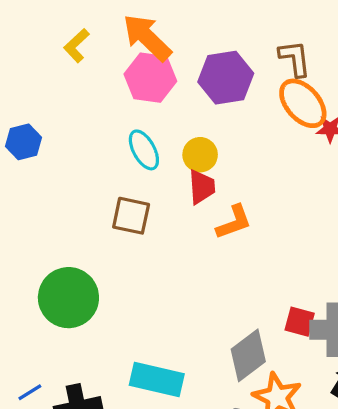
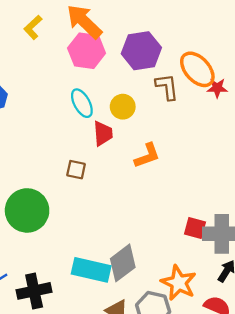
brown L-shape: (295, 58) -> (167, 87), moved
red trapezoid: (202, 187) -> (103, 133), moved
brown square: (131, 216) -> (76, 170), moved, size x0.7
gray diamond: (248, 355) -> (123, 263), moved

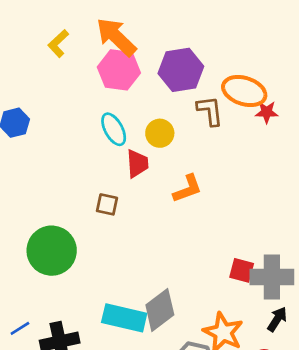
orange ellipse: (197, 69) -> (244, 91), turned -30

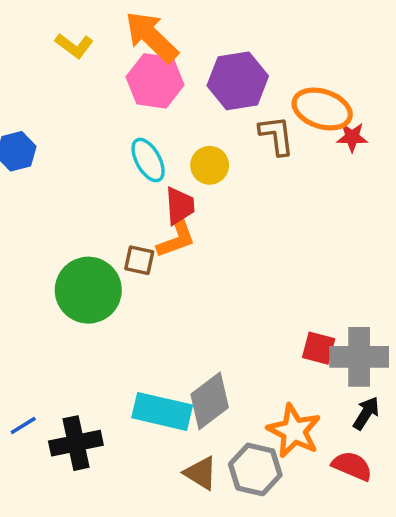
yellow L-shape: (58, 44) -> (74, 46), turned -100
orange L-shape: (187, 189) -> (176, 239), moved
green circle: (52, 251) -> (88, 290), moved

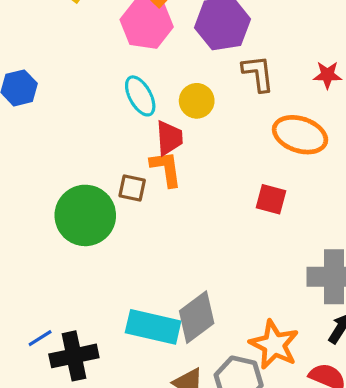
orange ellipse: (322, 109) -> (300, 135), moved
orange L-shape: (176, 239) -> (166, 169), turned -78
red square: (319, 348) -> (271, 199), moved
blue line: (23, 426) -> (40, 338), moved

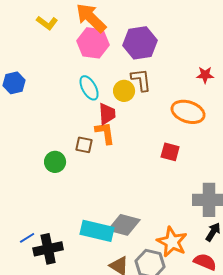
brown L-shape: (258, 73) -> (141, 80), moved
green circle: (85, 215) -> (55, 162), size x0.6
gray diamond: (197, 317) -> (124, 225), turned 52

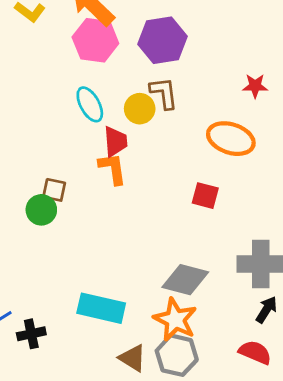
brown square: (84, 145) -> (54, 190), moved
gray diamond: (124, 225) -> (185, 280), moved
orange star: (172, 242) -> (175, 320), moved
black cross: (48, 249) -> (31, 334), size x0.7

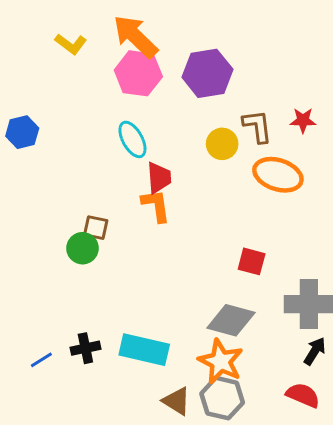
brown L-shape: (164, 93) -> (257, 126), moved
yellow circle: (140, 109) -> (222, 144), moved
red square: (205, 196) -> (252, 261), moved
black cross: (31, 334) -> (85, 348), moved

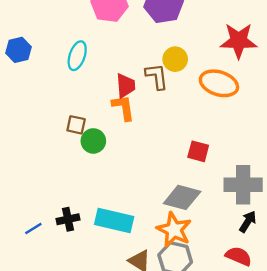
red star: (303, 120) -> (239, 41), size x1.8
brown L-shape: (257, 126) -> (157, 76), moved
cyan ellipse: (132, 139) -> (77, 56), moved, turned 48
green circle: (82, 248) -> (93, 141), moved

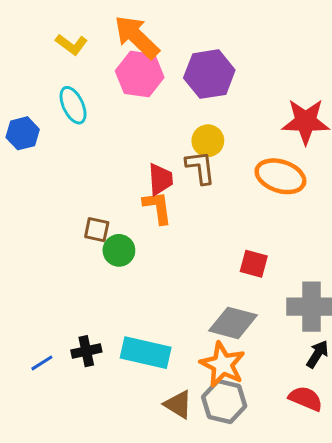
cyan ellipse: (77, 56) -> (73, 105), moved, turned -44
yellow circle: (175, 59) -> (208, 141), moved

